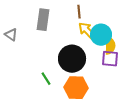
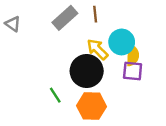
gray rectangle: (43, 20) -> (65, 18), moved, turned 40
yellow arrow: (87, 31) -> (98, 49), moved
gray triangle: (11, 35) -> (13, 24), moved

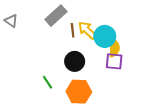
brown line: (95, 14) -> (73, 30), moved
yellow arrow: (98, 49) -> (87, 30), moved
black circle: (87, 71) -> (75, 61), size x0.7

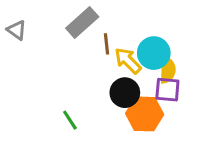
yellow arrow: (87, 30) -> (128, 61), moved
black circle: (75, 61) -> (125, 93), moved
orange hexagon: (79, 92) -> (145, 114), moved

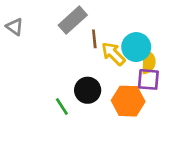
black circle: (125, 93) -> (88, 90), moved

